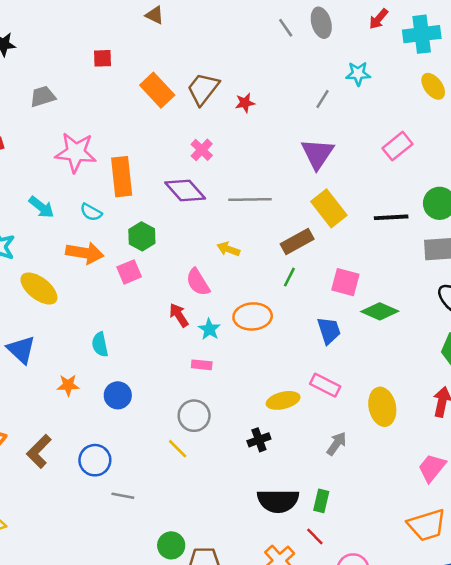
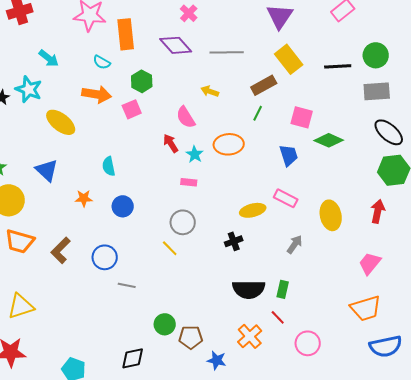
cyan arrow: (41, 207) -> (49, 58), moved

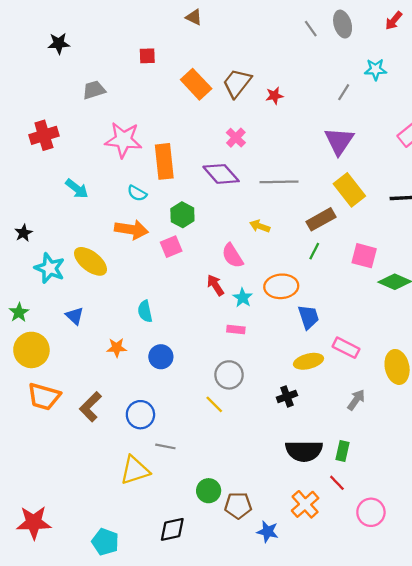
cyan star: (29, 89) -> (50, 268), moved
blue trapezoid: (289, 155) -> (308, 317), moved
blue triangle: (47, 170) -> (75, 316), size x0.7
yellow triangle: (21, 306) -> (135, 470), moved

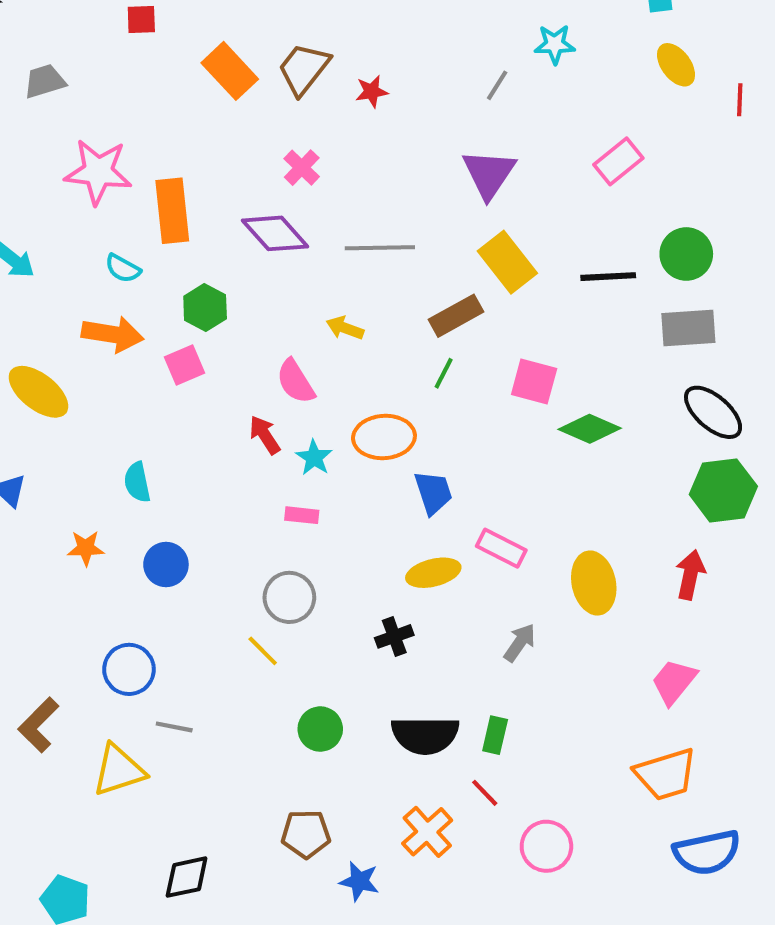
brown L-shape: (90, 407) -> (38, 725), moved
green circle: (209, 491) -> (320, 729), moved

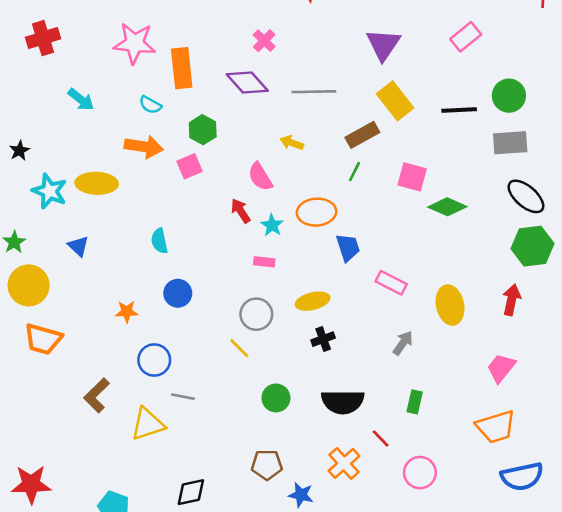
yellow ellipse: (38, 392) -> (97, 183), turned -36
orange star: (86, 548) -> (127, 312), moved
yellow ellipse: (433, 573) -> (313, 301), moved
green rectangle: (495, 735) -> (415, 402), moved

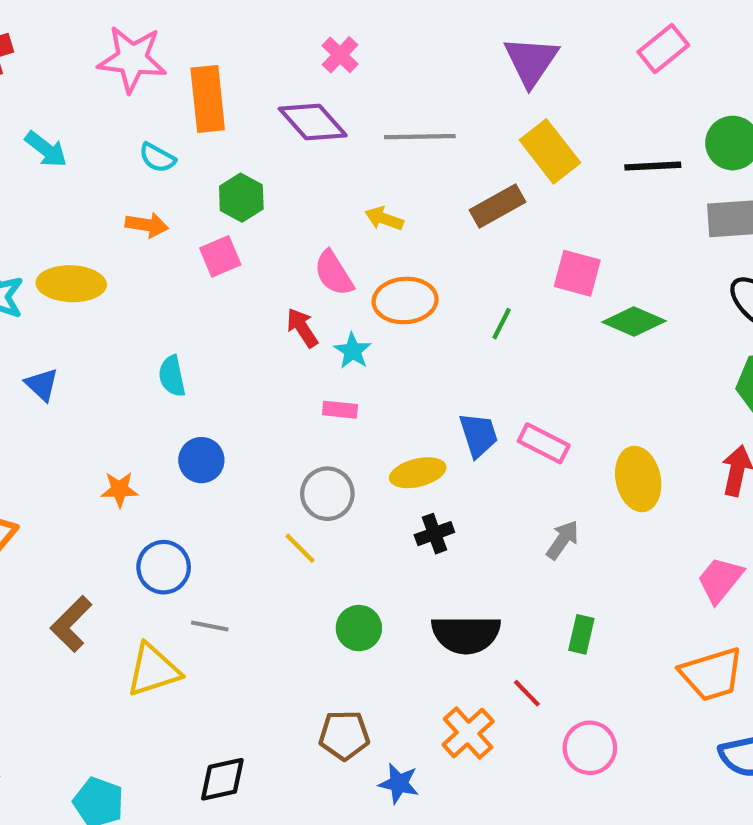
orange arrow: (144, 147) -> (147, 225), size x0.7
green line: (354, 172) -> (502, 324), moved
orange ellipse: (317, 212) -> (405, 300), moved
blue trapezoid: (348, 247) -> (479, 435), moved

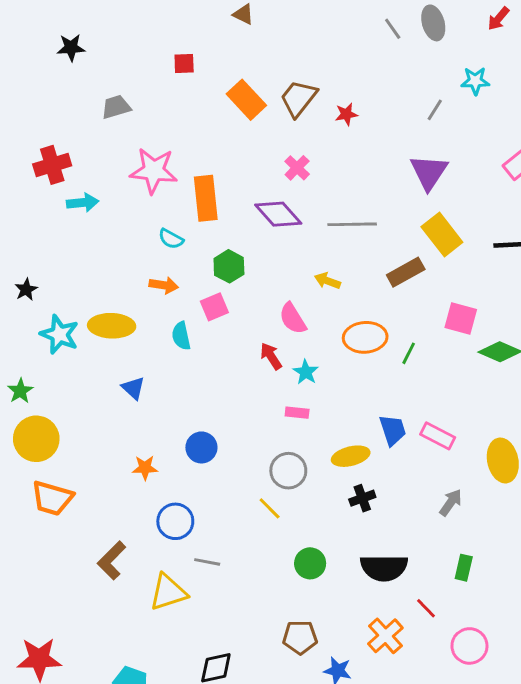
cyan arrow: (46, 149) -> (83, 203), moved, turned -44
orange ellipse: (405, 300) -> (365, 337), moved
cyan semicircle: (172, 376) -> (181, 336), moved
blue triangle: (42, 384) -> (133, 388), moved

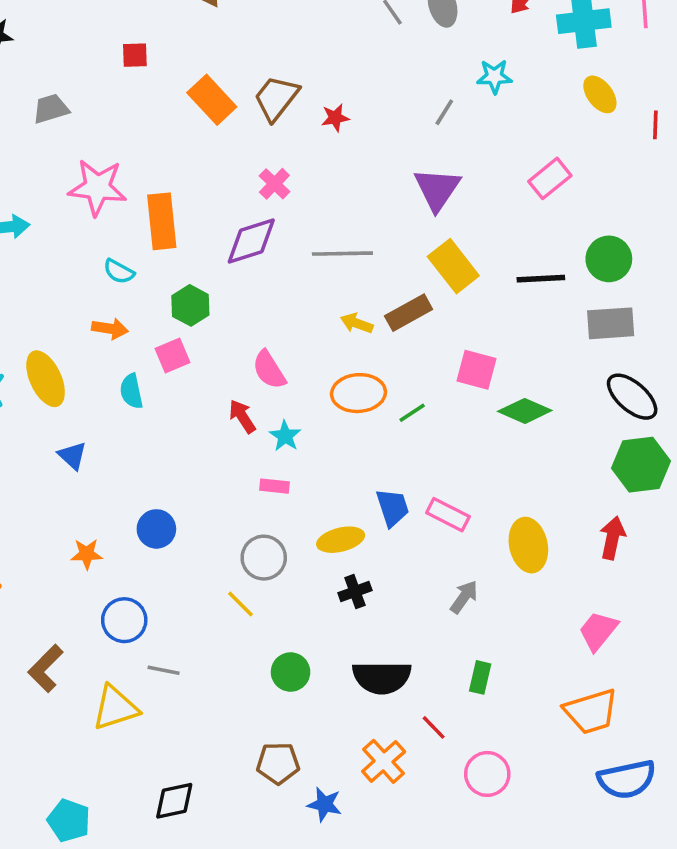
purple diamond: (278, 214) -> (251, 241), turned -66
yellow arrow: (327, 281) -> (357, 323), moved
yellow ellipse: (112, 326) -> (46, 379), turned 63
green line: (409, 353) -> (412, 413), turned 30

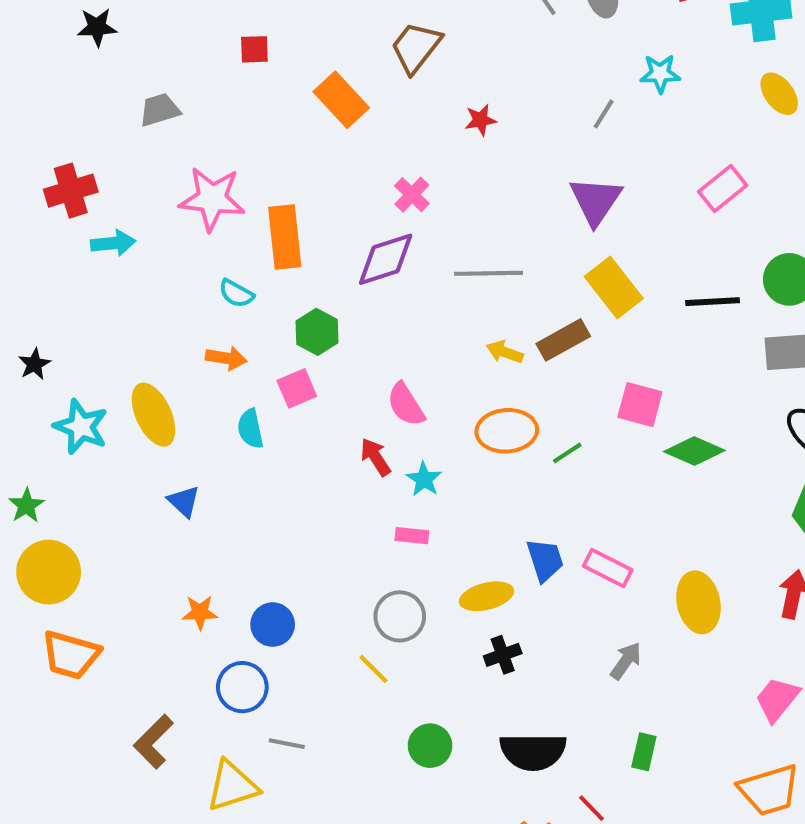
brown trapezoid: (276, 98) -> (416, 47), moved
blue circle: (156, 529) -> (273, 625), moved

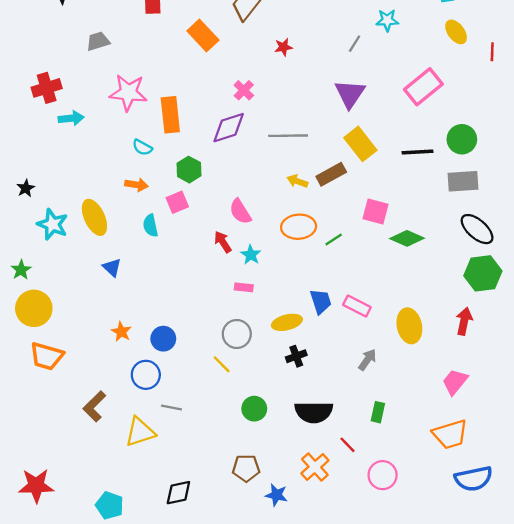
pink rectangle: (723, 189) -> (423, 87), size x1.4
orange star: (200, 612) -> (121, 332), turned 30

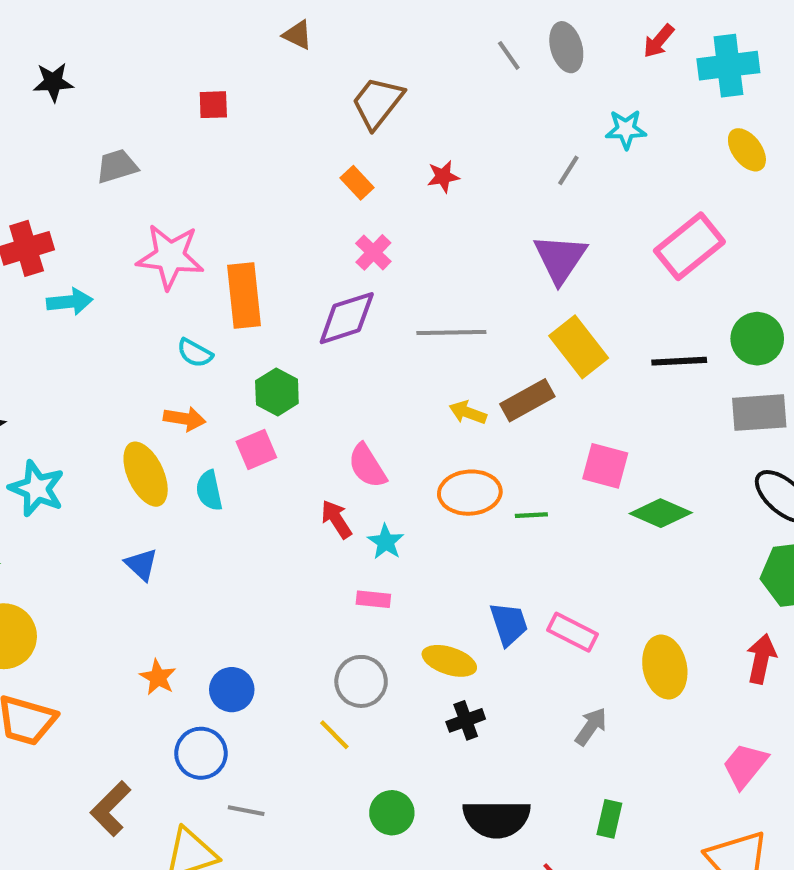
orange rectangle: (203, 35) -> (357, 183), moved, size x0.6
yellow ellipse: (94, 217) -> (146, 474), moved
green line: (334, 240) -> (531, 515), turned 30
yellow ellipse: (287, 322) -> (449, 661), turned 32

